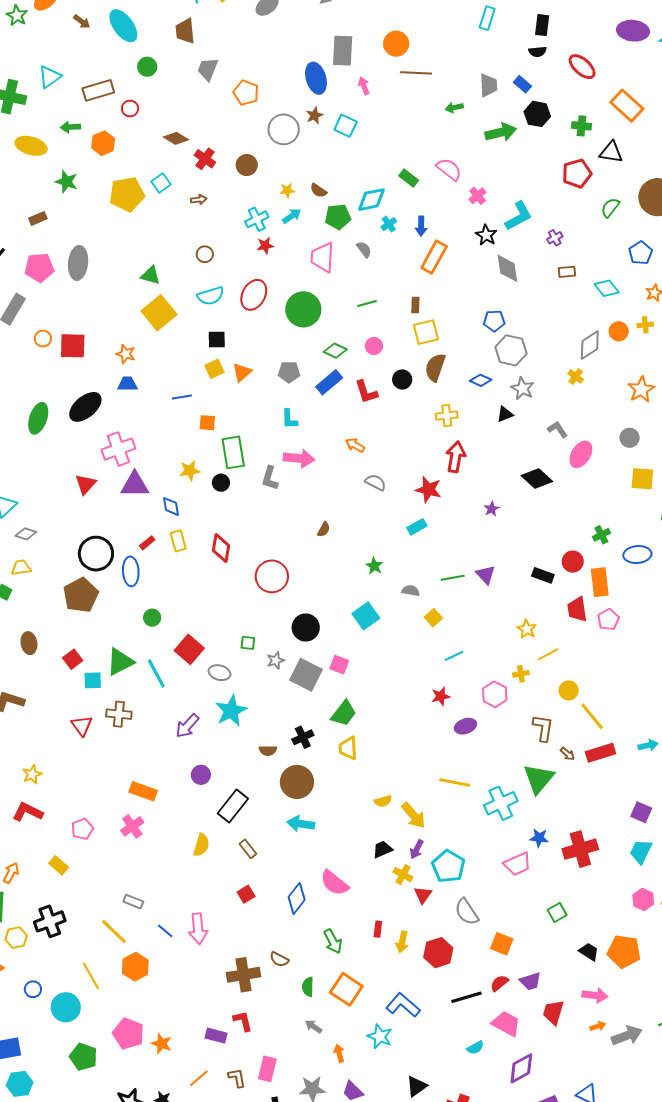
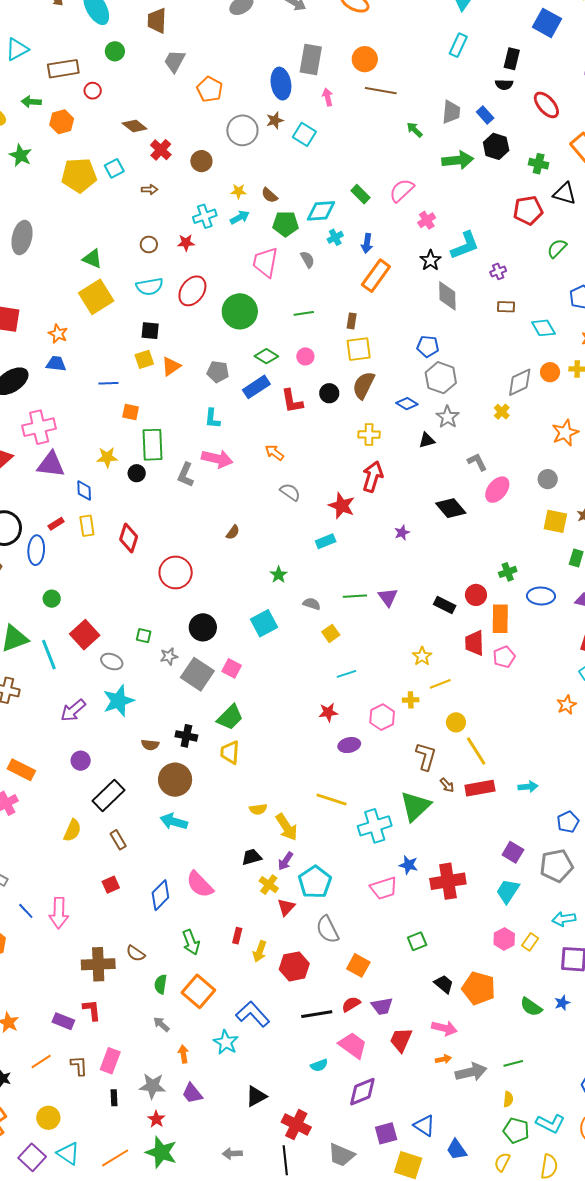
green arrow: (454, 108) -> (415, 130), turned 48
pink semicircle: (449, 169) -> (402, 190), turned -88
red star: (265, 246) -> (186, 243), moved
black cross: (303, 737) -> (186, 736), turned 30

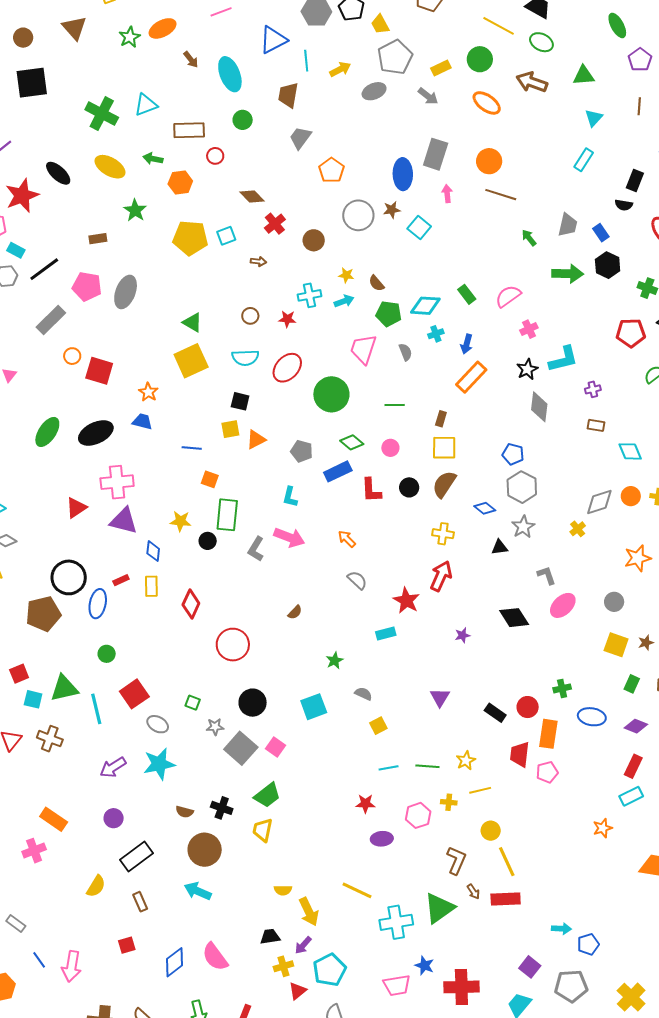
green line: (355, 596) -> (427, 766), moved
cyan arrow: (528, 787) -> (561, 929), moved
yellow cross: (269, 885) -> (283, 966), turned 30

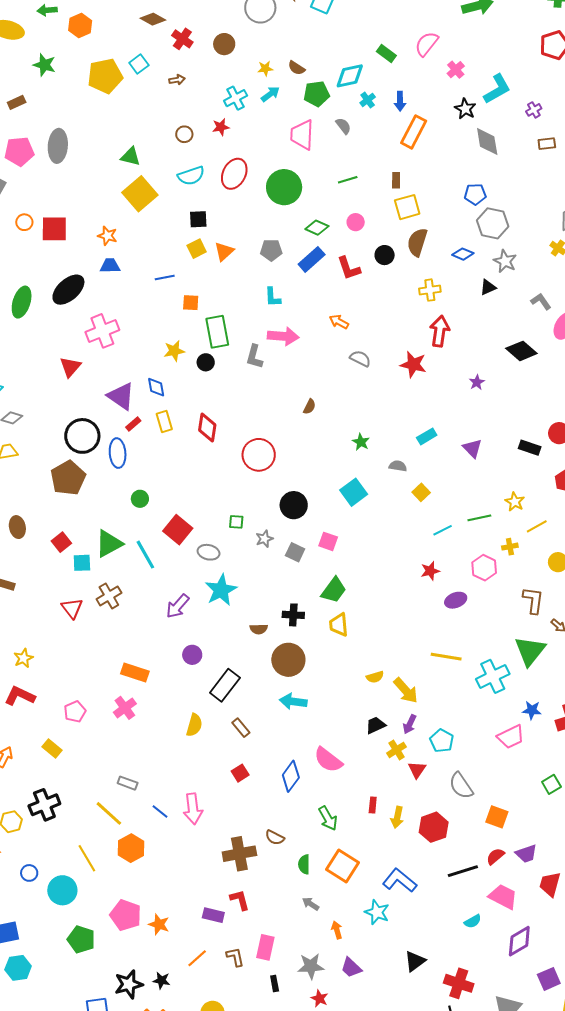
purple triangle: (124, 521) -> (121, 396), moved, turned 36
cyan rectangle: (386, 634) -> (427, 436), moved
brown cross: (50, 739) -> (109, 596), turned -35
gray square: (241, 748) -> (295, 552), size x0.6
cyan pentagon: (329, 970) -> (442, 741), size x0.7

